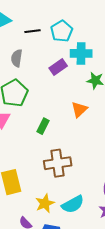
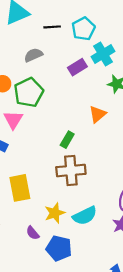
cyan cross: (81, 53) -> (103, 54), turned -35
gray semicircle: (17, 58) -> (33, 55), turned 54
green rectangle: (43, 126) -> (67, 140), moved

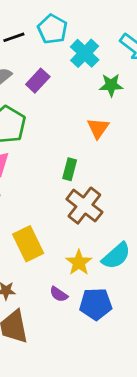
purple rectangle: (77, 67) -> (38, 81), moved
brown cross: (71, 170) -> (84, 206), turned -32

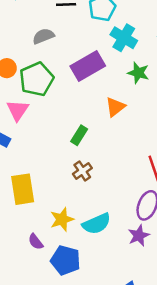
cyan cross: (85, 53) -> (124, 38), turned -30
purple rectangle: (38, 81) -> (88, 66), moved, size x1.5
brown cross: (84, 206) -> (82, 171), size x0.6

